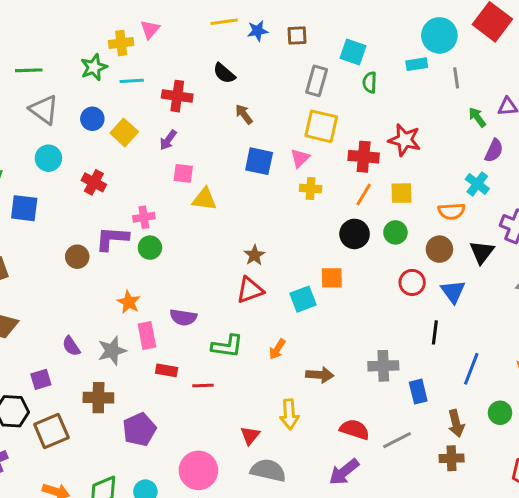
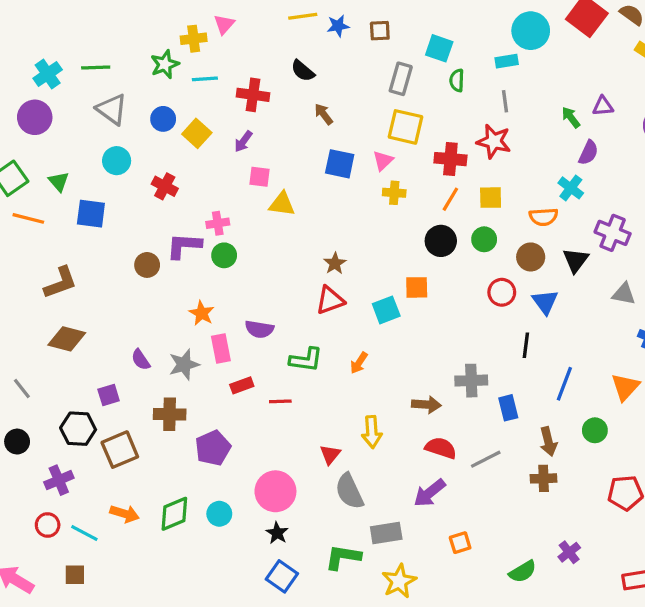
gray line: (456, 78) -> (505, 101), moved
red rectangle: (167, 370) -> (242, 385), turned -30
brown arrow: (320, 375) -> (426, 405), moved
gray semicircle: (268, 470) -> (349, 491), turned -128

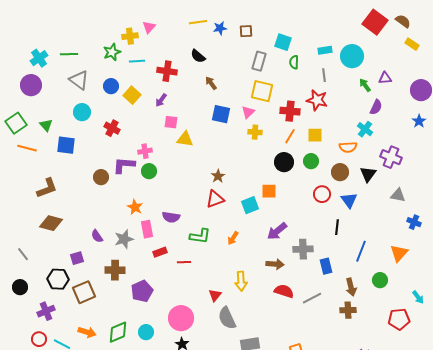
cyan circle: (531, 31) -> (352, 56), moved
purple arrow: (430, 493) -> (277, 231), moved

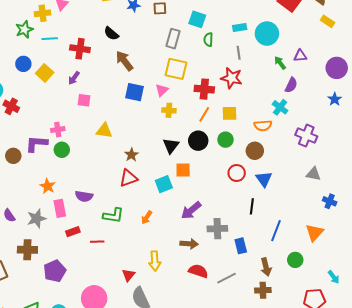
brown arrow: (211, 83) -> (124, 61), size x1.5
red cross: (112, 128) -> (11, 106), moved
yellow triangle: (185, 139) -> (104, 131), moved
black triangle: (368, 174) -> (171, 146), moved

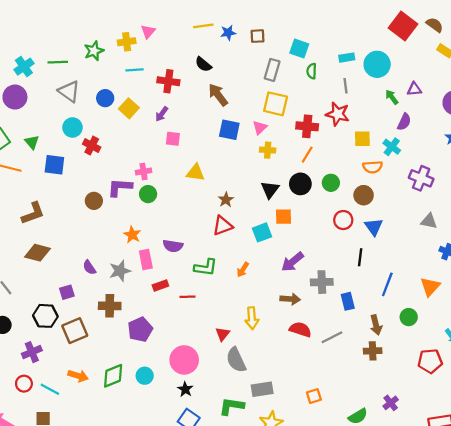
green star: (24, 29) -> (94, 51), moved
yellow square: (230, 113) -> (362, 139), moved

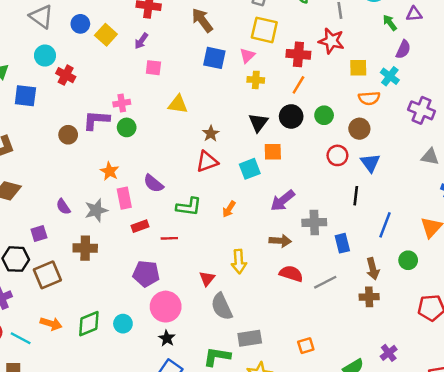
purple semicircle: (173, 246) -> (153, 183), turned 30
purple pentagon: (140, 329) -> (146, 274), moved, turned 30

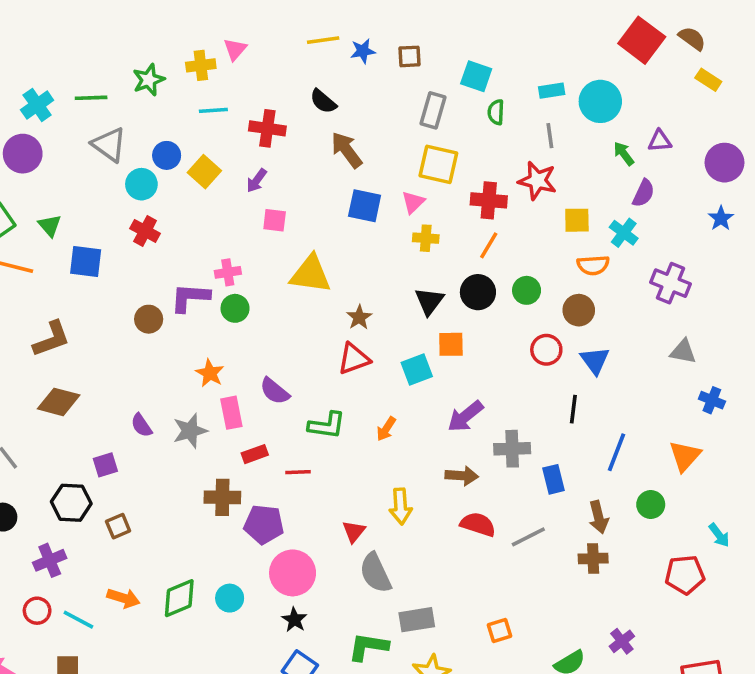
cyan circle: (45, 56) -> (141, 184), moved
yellow triangle: (178, 104) -> (311, 274), size x1.4
brown cross: (85, 248) -> (222, 497), moved
brown square: (47, 275) -> (118, 526), size x0.6

